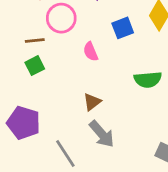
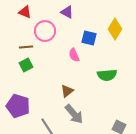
blue square: (123, 28) -> (89, 38), turned 35
pink semicircle: (91, 52) -> (74, 55), moved

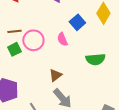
pink circle: (45, 31) -> (33, 40), moved
blue square: (89, 38) -> (77, 22), turned 35

